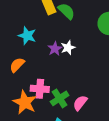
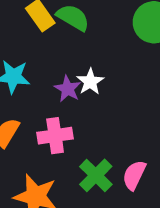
pink cross: (40, 89) -> (55, 136), moved

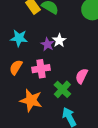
pink semicircle: (134, 175) -> (82, 76), moved

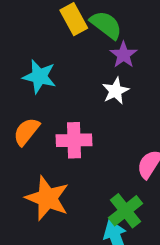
purple star: (47, 44) -> (123, 55), moved
green cross: (62, 89) -> (125, 211), moved

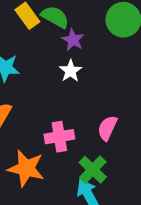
pink cross: (74, 140) -> (59, 137), moved

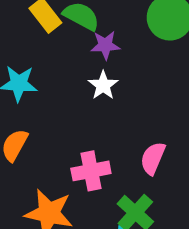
purple star: (73, 40) -> (105, 45), turned -30

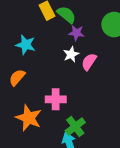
pink semicircle: (153, 158) -> (89, 62), moved

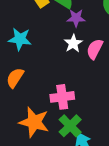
green cross: (75, 127) -> (70, 126), moved

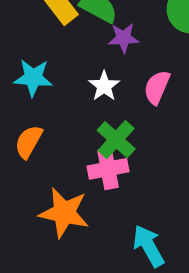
white star: (73, 43) -> (104, 86), moved
green cross: (70, 126) -> (116, 140), moved

